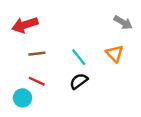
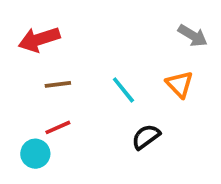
red line: (37, 81) -> (58, 127), turned -49
black semicircle: (79, 81) -> (146, 137), moved

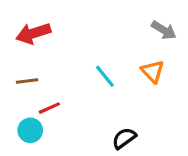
brown line: (58, 84) -> (27, 81), moved
black semicircle: (146, 137) -> (124, 138), moved

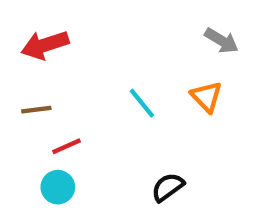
cyan circle: (30, 130) -> (58, 187), moved

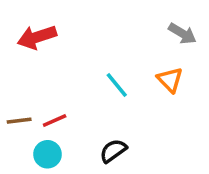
brown line: (36, 110) -> (19, 121), moved
black semicircle: (168, 187) -> (113, 151), moved

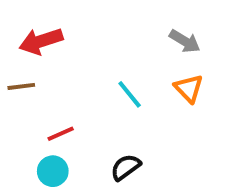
gray arrow: (182, 34) -> (185, 41), moved
brown line: (19, 121) -> (21, 86), moved

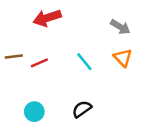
red arrow: (41, 41) -> (47, 18), moved
red line: (61, 134) -> (39, 63), moved

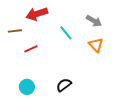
brown line: (14, 56) -> (15, 31), moved
cyan line: (84, 62) -> (66, 33), moved

